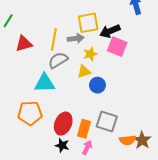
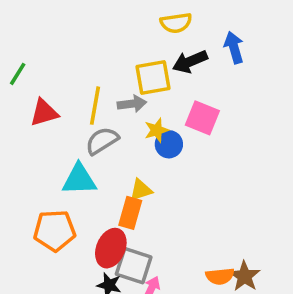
black arrow: (110, 31) -> (190, 62), moved
yellow triangle: (84, 72) -> (141, 190), moved
blue circle: (97, 85) -> (169, 144), moved
gray square: (107, 121) -> (134, 266), moved
orange rectangle: (84, 129) -> (130, 213), moved

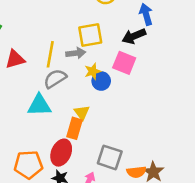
black arrow: (190, 62) -> (134, 36), moved
yellow triangle: (141, 190) -> (82, 113), turned -49
orange pentagon: (55, 230) -> (28, 165), moved
gray square: (134, 266) -> (110, 157), moved

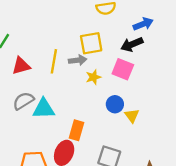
blue arrow: (146, 14) -> (143, 24), turned 84
gray semicircle: (55, 79) -> (23, 101), moved
blue circle: (101, 81) -> (115, 104), moved
yellow triangle: (82, 113) -> (132, 116), moved

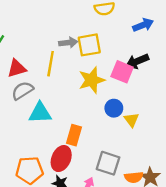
black arrow: (132, 44) -> (137, 61), moved
gray arrow: (78, 60) -> (68, 43), moved
yellow star: (93, 77) -> (92, 80), size x1.6
gray semicircle: (23, 101) -> (22, 91), moved

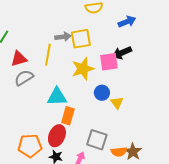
pink square: (122, 72) -> (109, 62), turned -30
cyan triangle: (40, 113) -> (57, 97), moved

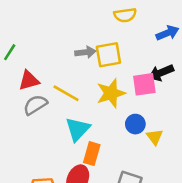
yellow line: (48, 55) -> (66, 93), moved, turned -70
cyan triangle: (57, 97) -> (78, 129), turned -45

